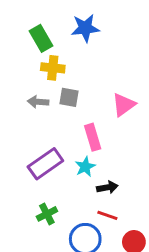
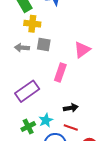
pink rectangle: (93, 137) -> (60, 73), turned 36
cyan star: (85, 167) -> (46, 120), moved

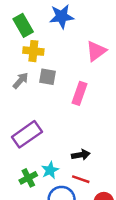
gray arrow: (22, 48) -> (21, 81), turned 128
pink triangle: (82, 50) -> (96, 51), moved
pink rectangle: (60, 73) -> (79, 93), moved

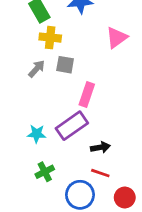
pink rectangle: (79, 93) -> (87, 94), moved
purple rectangle: (27, 134) -> (72, 126), moved
cyan star: (50, 170) -> (37, 134), moved, turned 30

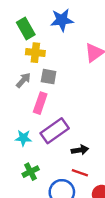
pink rectangle: (87, 94) -> (40, 103), moved

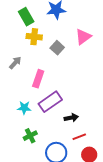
gray square: (49, 77) -> (57, 48), moved, turned 32
gray arrow: (23, 80) -> (15, 63), moved
red line: (80, 173) -> (79, 137), moved, turned -40

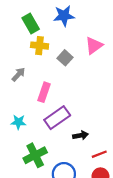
cyan star: (24, 108) -> (18, 122), moved
green cross: (30, 136) -> (35, 155), size x1.5
red line: (79, 137) -> (99, 154), moved

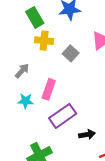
cyan star: (18, 122) -> (26, 101), moved

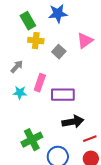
purple rectangle: (63, 116) -> (63, 95), moved, turned 35
black arrow: (87, 135) -> (73, 122), size x1.5

